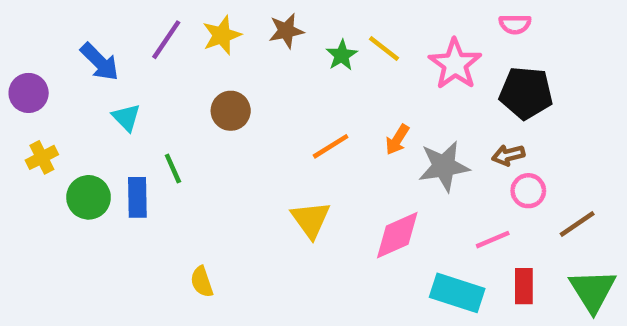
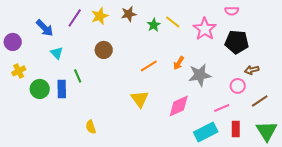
brown arrow: (508, 155) -> (252, 70), moved
cyan rectangle: (457, 293) -> (206, 132), turned -45

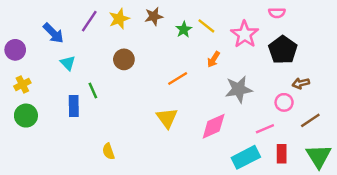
black pentagon: (237, 42) -> (283, 50), turned 30
orange arrow: (179, 63) -> (214, 59), moved
green circle: (40, 89) -> (26, 116), moved

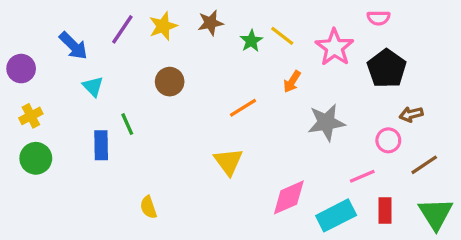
pink diamond: (214, 126) -> (289, 197), moved

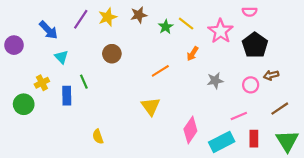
yellow cross: (31, 116) -> (42, 83), moved
gray star: (326, 122) -> (215, 81), size x0.7
pink circle: (388, 140) -> (251, 85), moved
pink diamond: (289, 197) -> (190, 130), turned -32

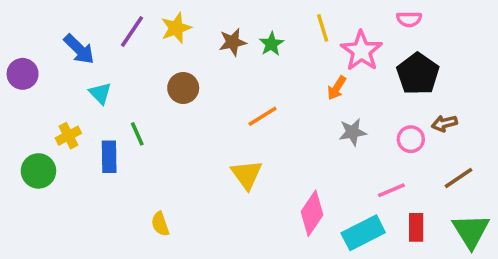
brown star: (139, 15) -> (233, 42), moved
yellow line: (186, 24) -> (323, 28), moved, turned 35
orange arrow: (193, 54) -> (337, 88), moved

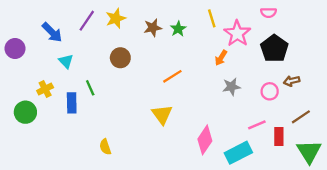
red rectangle: (416, 227) -> (279, 136), moved

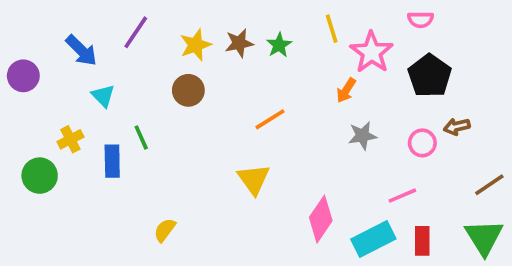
yellow star: (116, 18) -> (196, 45), moved
brown line: (301, 117) -> (489, 185), moved
red rectangle: (279, 136) -> (422, 241), moved
yellow semicircle: (105, 147) -> (165, 230), turned 56

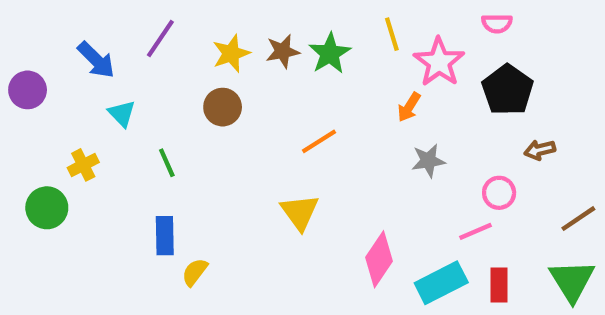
green star: (279, 45) -> (330, 53), size x1.4
pink circle: (422, 143) -> (499, 193), moved
blue rectangle: (112, 161) -> (165, 236), moved

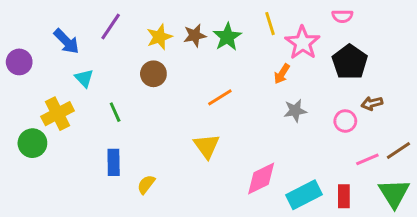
yellow cross: (83, 165) -> (58, 114), size x1.5
pink circle: (499, 193) -> (345, 121), moved
pink line: (475, 231) -> (367, 159), moved
pink diamond: (379, 259) -> (261, 179), turned 30
yellow semicircle: (195, 272) -> (146, 184), moved

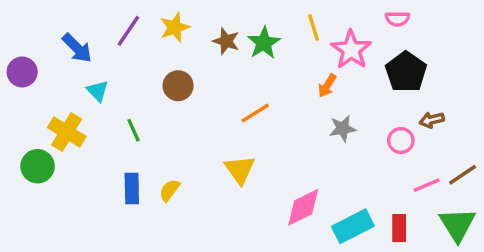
brown star: (195, 35) -> (226, 41), turned 30
yellow star: (159, 37) -> (175, 27), moved
yellow cross: (58, 114) -> (67, 132), turned -32
yellow semicircle: (146, 184) -> (170, 190), moved

